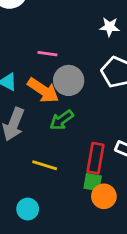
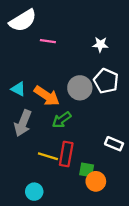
pink line: (47, 54) -> (48, 41), moved
gray circle: (69, 80) -> (80, 88), moved
red rectangle: (95, 158) -> (66, 154), moved

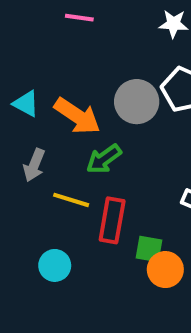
gray arrow: (23, 123) -> (34, 165), size x0.7
yellow line: (48, 156) -> (71, 200), moved
cyan circle: (34, 192) -> (55, 265), moved

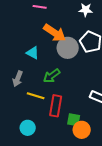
cyan triangle: (26, 104) -> (33, 53), moved
orange arrow: (77, 116) -> (55, 33), moved

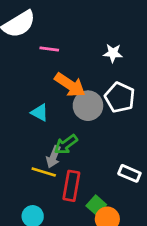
gray arrow: (18, 79) -> (53, 157), moved
green square: (74, 120) -> (96, 205), turned 32

